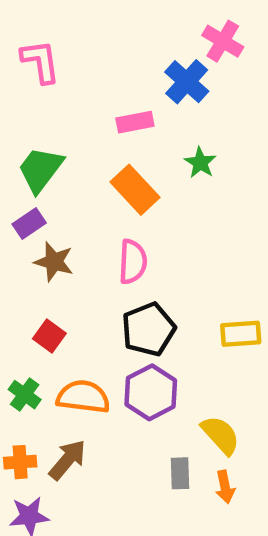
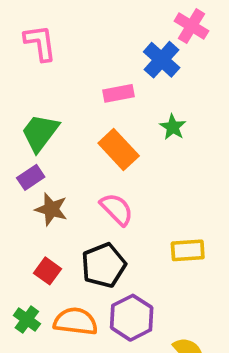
pink semicircle: (133, 262) -> (117, 209), turned -48
black pentagon: (148, 329) -> (104, 265), moved
yellow rectangle: (241, 334) -> (188, 250), moved

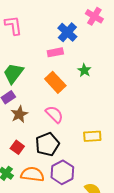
blue cross: (162, 60) -> (67, 32), moved
brown star: (51, 209) -> (19, 114), turned 30

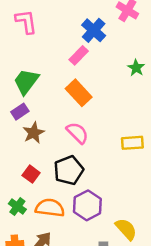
pink rectangle: (55, 52) -> (79, 55), turned -35
green star: (84, 70) -> (136, 68), moved
yellow rectangle: (92, 136) -> (132, 143), moved

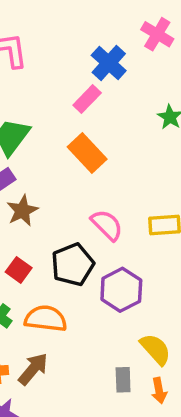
pink semicircle: (77, 133) -> (107, 225), moved
purple hexagon: (87, 205) -> (121, 290), moved

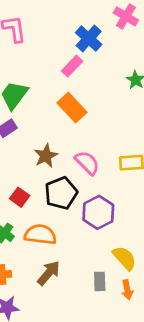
brown star: (22, 211) -> (46, 156), moved
brown arrow: (33, 369) -> (49, 273), moved

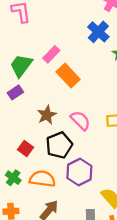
blue cross: (89, 39) -> (98, 32), moved
pink rectangle: (72, 66) -> (51, 54), moved
purple hexagon: (98, 212) -> (79, 172), moved

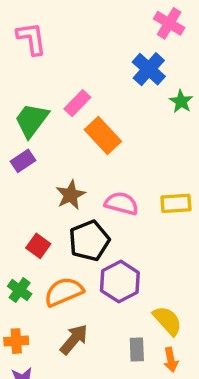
pink semicircle: (80, 120) -> (122, 203), turned -30
orange semicircle: (42, 179) -> (64, 292), turned -30

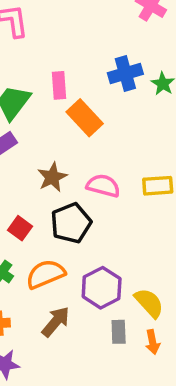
blue cross: (149, 69) -> (125, 74), moved, turned 32
pink rectangle: (77, 103) -> (59, 85), turned -48
purple hexagon: (120, 282) -> (102, 288), moved

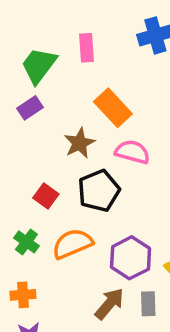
orange rectangle: (85, 118) -> (113, 108), moved
brown arrow: (56, 322) -> (109, 304), moved

